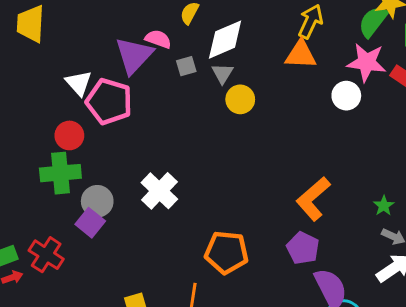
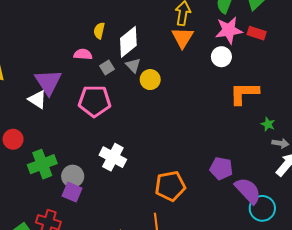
orange triangle: (301, 54) -> (183, 38), turned -45
purple triangle: (134, 55) -> (48, 82), moved
pink pentagon: (109, 102) -> (95, 101), moved
red circle: (69, 135) -> (13, 139), moved
orange L-shape: (313, 199) -> (244, 93), moved, turned 56

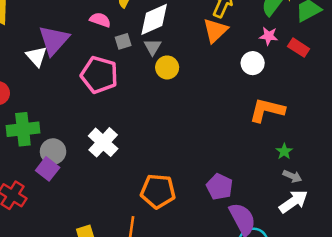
pink star: (229, 30) -> (269, 36), size x0.6

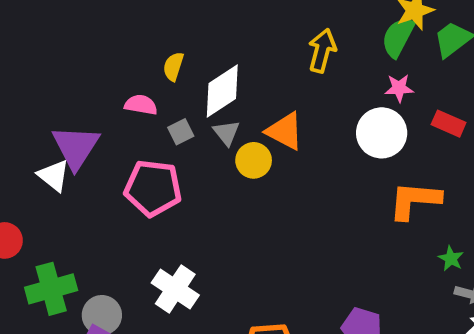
orange triangle: (215, 31) -> (285, 131), moved, turned -40
red rectangle: (299, 48) -> (449, 124), moved
white circle: (253, 63) -> (382, 133), size x1.4

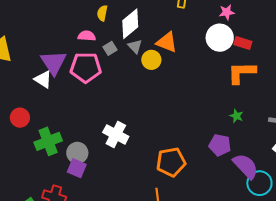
red rectangle: (449, 124) -> (243, 43), moved
pink pentagon: (153, 188) -> (86, 67), moved
green star: (451, 259) -> (236, 116), moved

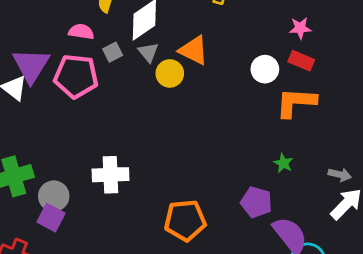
pink star: (227, 12) -> (300, 28), moved
white circle: (220, 38) -> (265, 69), moved, size x0.7
white cross: (116, 134) -> (110, 175), turned -35

